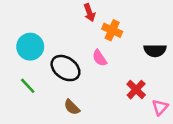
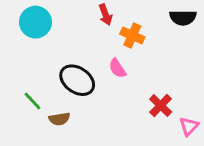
cyan circle: (30, 47) -> (35, 22), moved
black semicircle: (155, 50) -> (183, 18), moved
brown semicircle: (72, 107) -> (59, 119), moved, turned -54

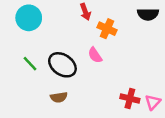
green line: (33, 101) -> (30, 64), moved
red cross: (161, 105) -> (130, 99), moved, turned -30
brown semicircle: (59, 119) -> (59, 97), moved

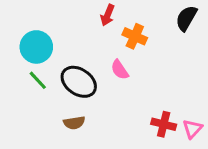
red arrow: (85, 12) -> (108, 15), turned 42
black semicircle: (148, 14) -> (186, 18), turned 120
cyan circle: (29, 18) -> (36, 47), moved

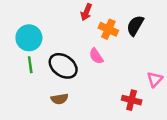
black semicircle: (186, 18) -> (135, 26), moved
green line: (38, 80) -> (30, 65), turned 35
pink triangle: (192, 129) -> (155, 79), moved

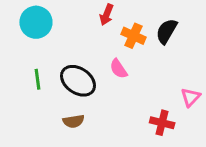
cyan circle: (29, 38) -> (36, 22), moved

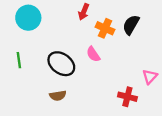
green line: (37, 79) -> (19, 60), moved

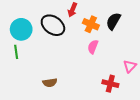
cyan circle: (28, 18) -> (21, 29), moved
pink semicircle: (93, 54) -> (93, 47), moved, turned 56
black ellipse: (61, 64) -> (53, 25), moved

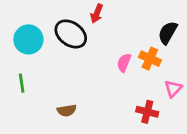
black semicircle: (113, 21) -> (168, 33), moved
orange cross: (91, 24) -> (150, 59), moved
green line: (16, 52) -> (22, 83), moved

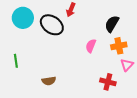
black semicircle: (168, 33) -> (112, 24), moved
cyan circle: (28, 39) -> (23, 18), moved
orange cross: (150, 59) -> (119, 46), moved, turned -35

